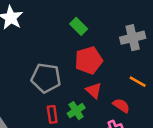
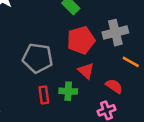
gray cross: (133, 38) -> (115, 33), moved
green cross: (76, 111) -> (68, 91), turned 36

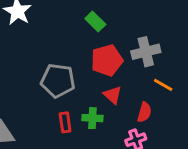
red semicircle: (114, 86) -> (144, 112), turned 72

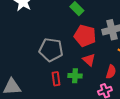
red pentagon: (107, 60) -> (85, 36), turned 30

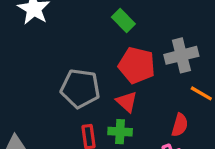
red triangle: (89, 60) -> (127, 102), moved

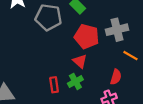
gray pentagon: (80, 88) -> (48, 17), moved
green cross: (120, 132) -> (75, 81), turned -32

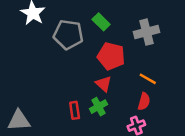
gray cross: (117, 30) -> (146, 32), moved
orange line: (130, 56) -> (148, 79), moved

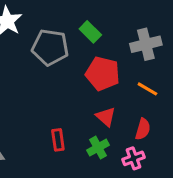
orange line: (148, 79) -> (147, 89), moved
red triangle: (104, 84) -> (106, 117), moved
green cross: (98, 107) -> (98, 148), moved

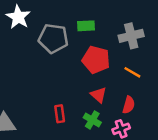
green rectangle: (90, 32) -> (86, 26), turned -48
green cross: (98, 148) -> (92, 120), turned -30

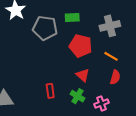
red semicircle: (129, 105) -> (115, 77), moved

